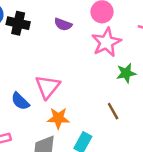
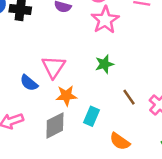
green star: (126, 73) -> (104, 64), moved
brown line: (113, 111) -> (129, 97), moved

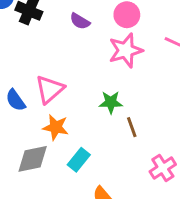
brown line: (129, 97) -> (132, 127), moved

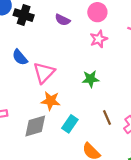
pink star: (126, 50) -> (99, 39), size x0.7
blue semicircle: (16, 100) -> (20, 57), moved
brown line: (132, 127) -> (107, 117), moved

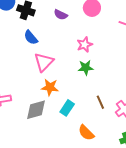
pink star: (99, 39) -> (85, 45), moved
blue semicircle: (20, 57) -> (31, 37), moved

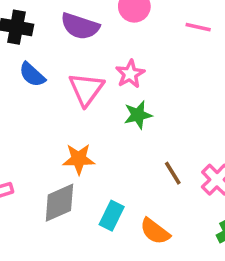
purple semicircle: (61, 15) -> (80, 26), size x1.5
pink triangle: (44, 62) -> (86, 89), moved
cyan rectangle: (67, 108) -> (112, 216), moved

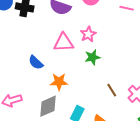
blue semicircle: (32, 75) -> (36, 62), moved
pink triangle: (86, 89) -> (64, 43), turned 50

